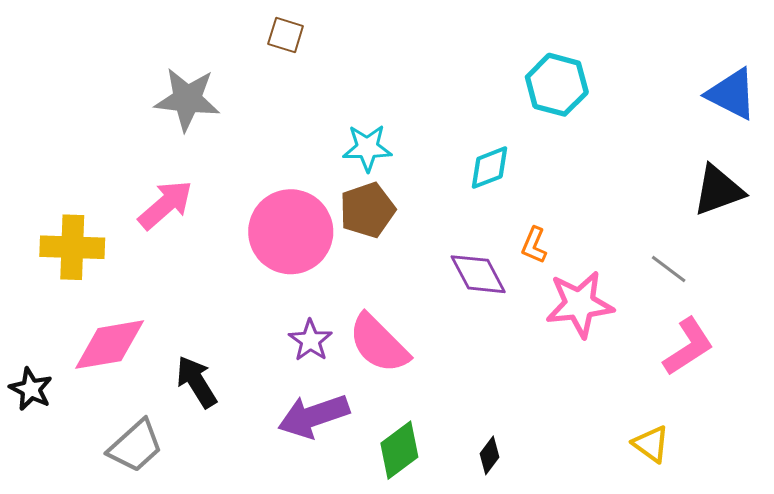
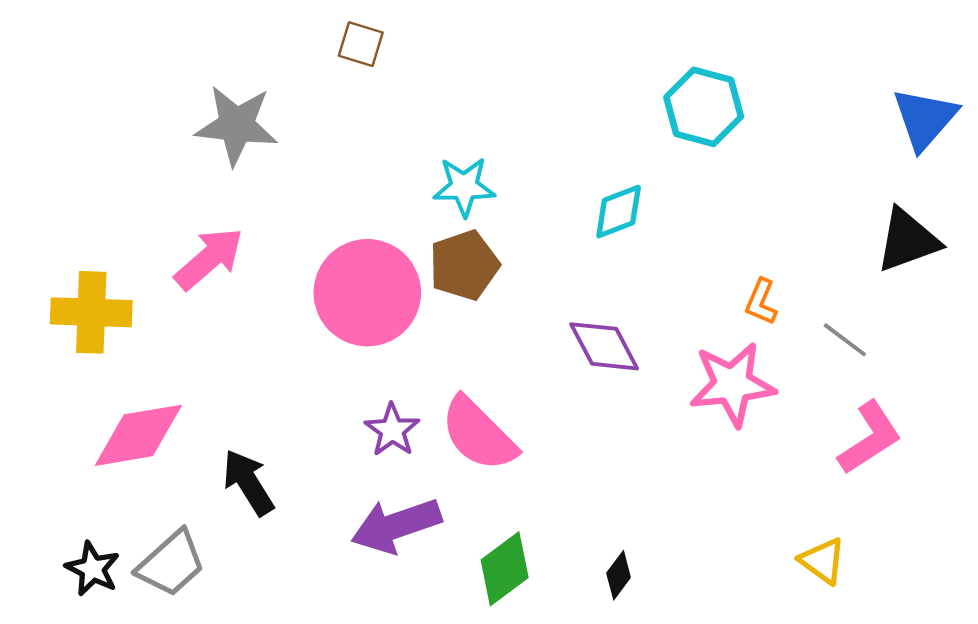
blue triangle: (732, 94) -> (925, 119), turned 44
orange L-shape: (534, 245) -> (761, 302), moved
black star: (31, 389) -> (93, 569), moved

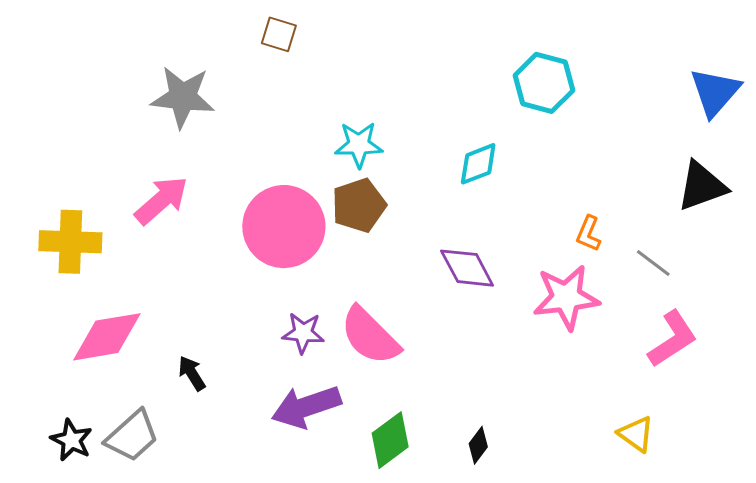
purple star: (392, 430) -> (303, 333), turned -30
black arrow: (248, 482) -> (192, 373), size x0.7

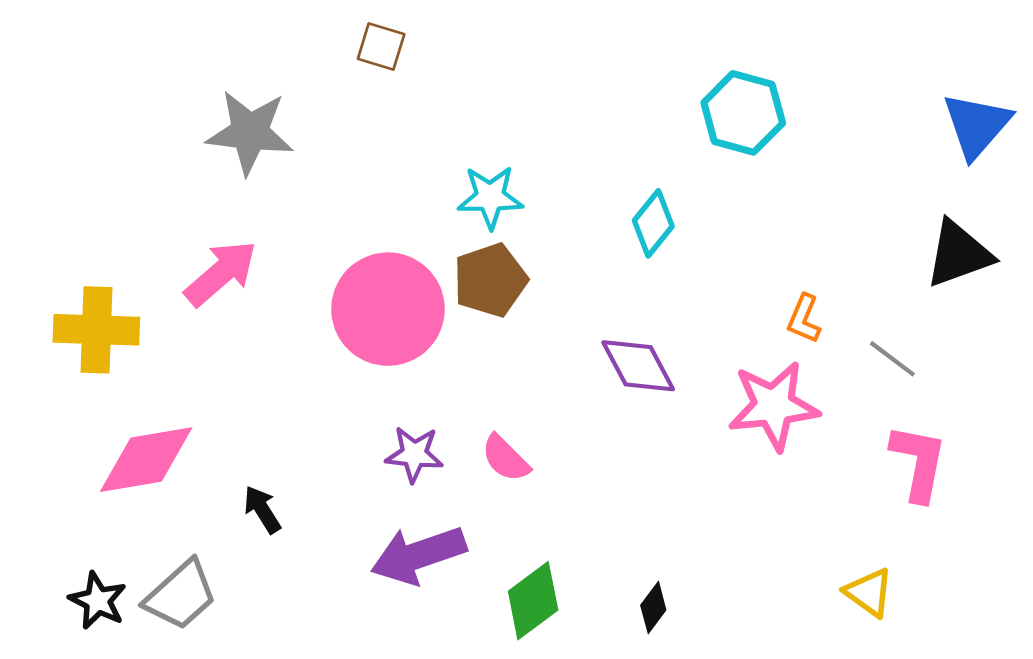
cyan diamond: (478, 164) -> (653, 223), turned -30
pink semicircle: (370, 336) -> (505, 458), size x0.6
pink L-shape: (672, 339) -> (919, 462), turned -46

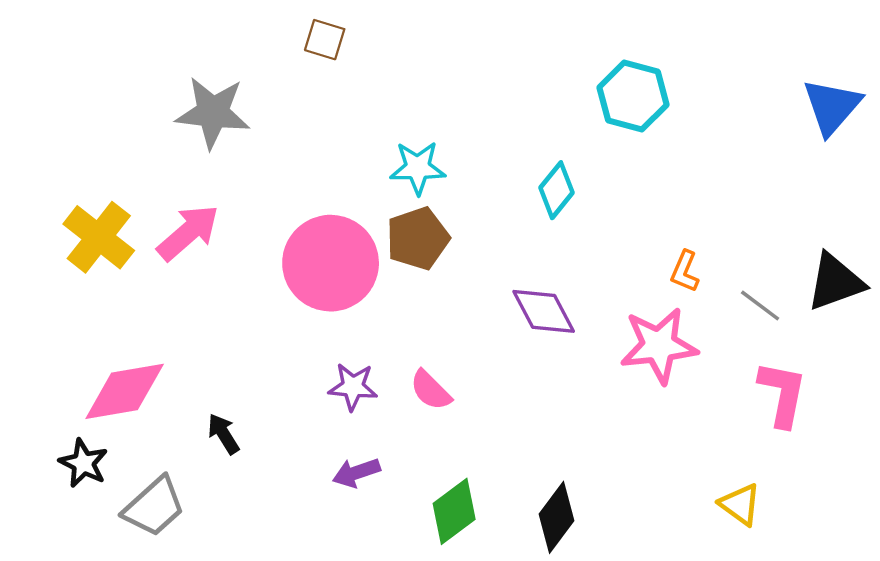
black triangle: (959, 254) -> (835, 282), moved
yellow cross: (96, 330) -> (99, 237), moved, turned 36
purple arrow: (418, 555) -> (356, 473), size x0.6
black star: (98, 601) -> (83, 463), moved
black diamond: (653, 608) -> (557, 517), size x1.6

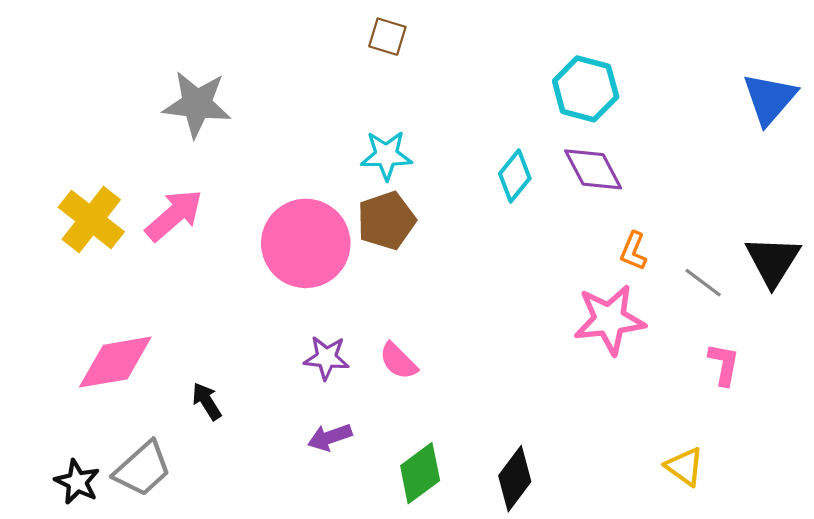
brown square: (325, 40) -> (387, 37), moved
black triangle: (835, 282) -> (773, 261), turned -38
purple diamond: (544, 311) -> (593, 169), moved
pink L-shape: (782, 394) -> (724, 364), size x0.7
black star: (83, 463) -> (77, 482), moved

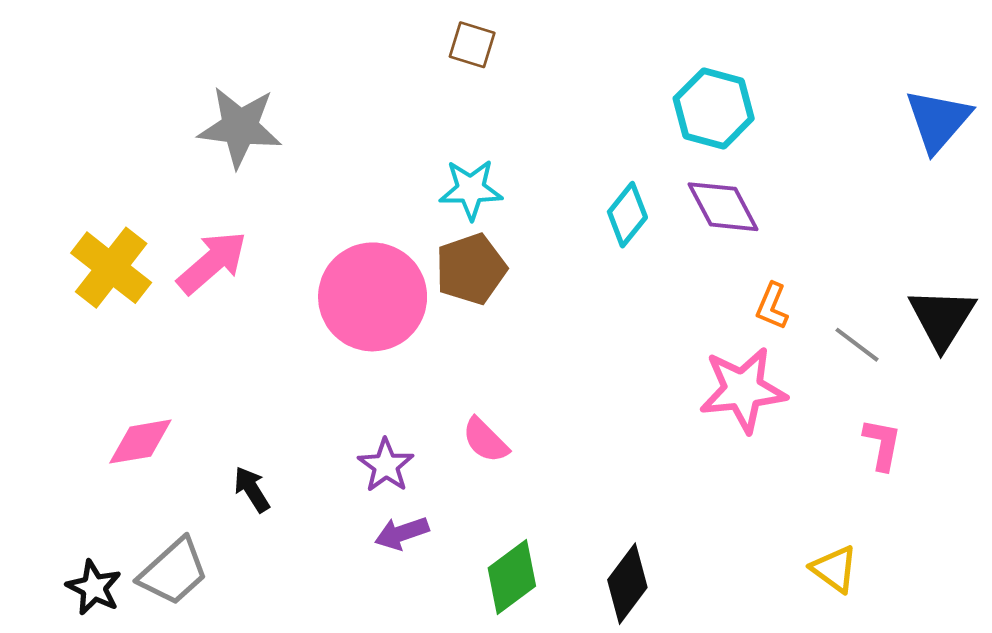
purple star: (326, 358) -> (386, 465), moved, turned 30
pink diamond: (115, 362) -> (140, 442), size x0.7

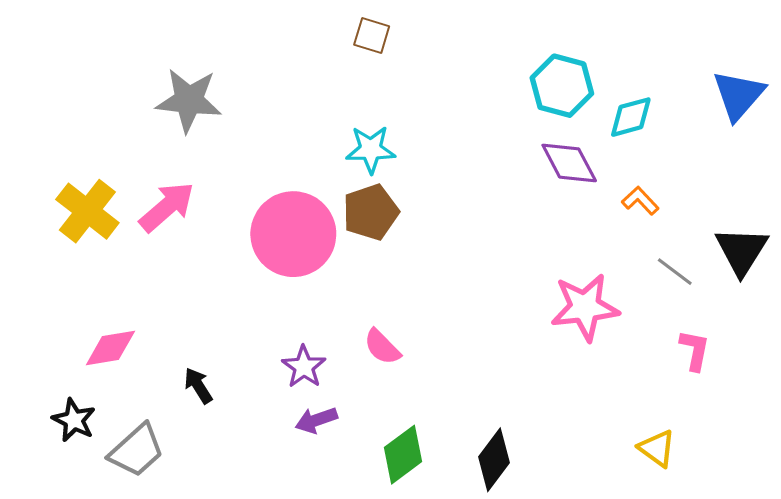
cyan diamond: (627, 215) -> (631, 117), moved, turned 36
orange L-shape: (772, 306) -> (640, 201), moved, turned 114
black star: (94, 588) -> (74, 420), moved

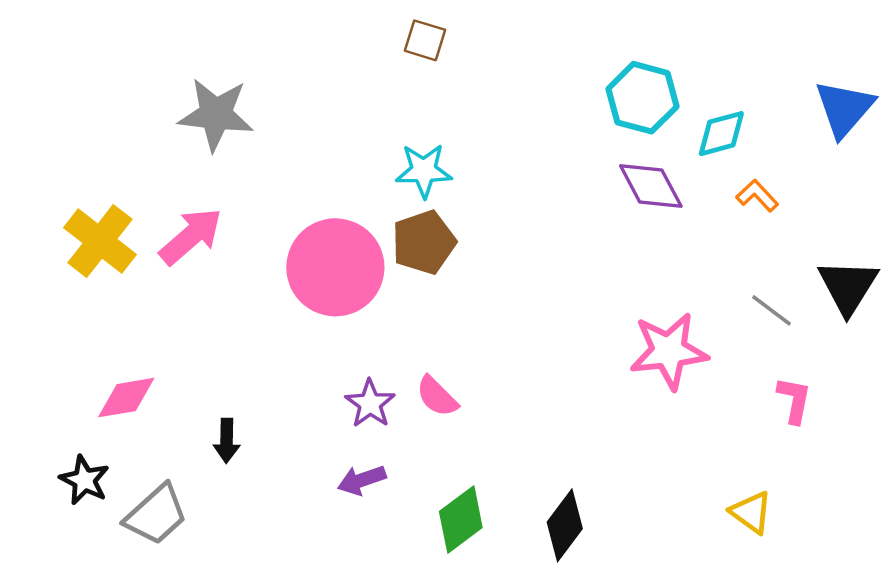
orange L-shape: (640, 201) -> (757, 196), moved
purple star: (304, 367) -> (370, 404), moved
black arrow: (198, 386) -> (227, 441), turned -147

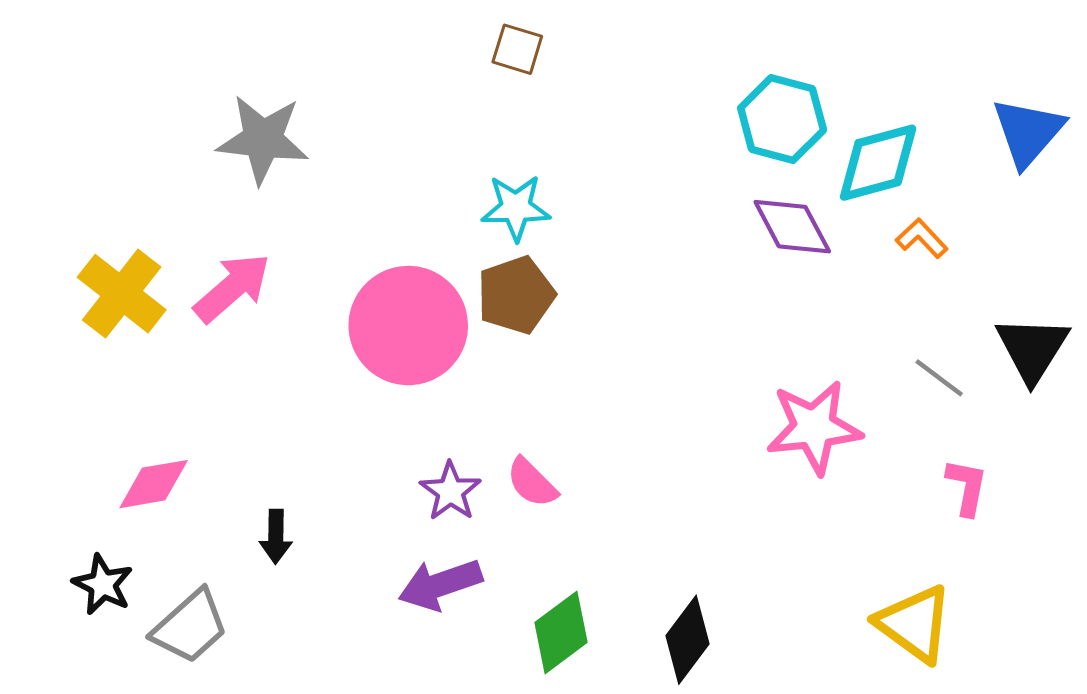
cyan diamond: (721, 134) -> (878, 163), size x1.4
purple arrow: (362, 480) -> (440, 584), size x1.4
yellow triangle: (751, 512) -> (914, 624), size x1.5

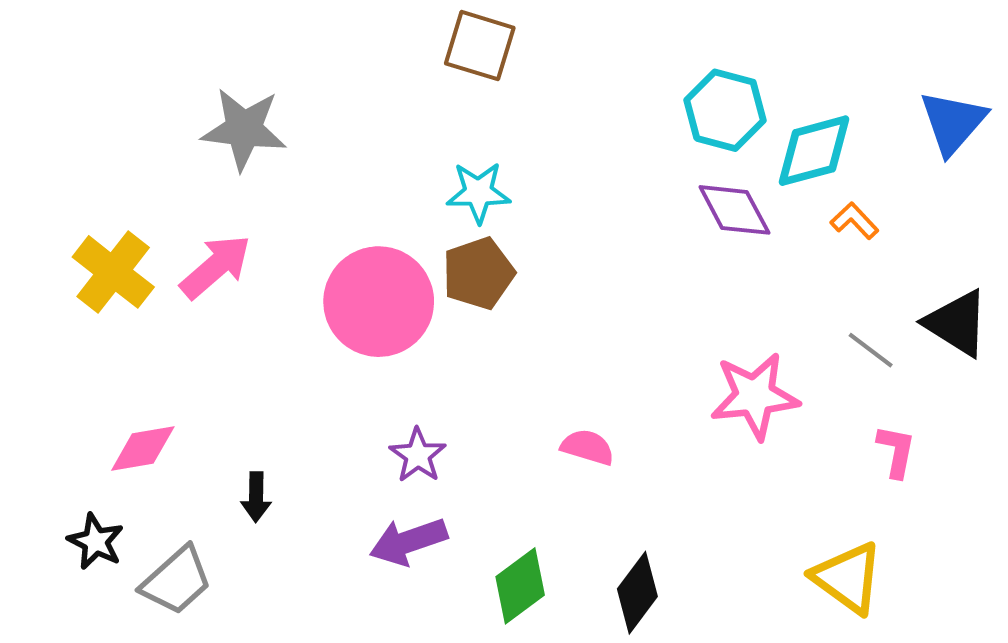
brown square: (517, 49) -> (480, 46), size x1.5
black triangle: (1032, 349) -> (957, 323), turned -30
pink semicircle: (532, 483) -> (588, 447), moved, turned 152

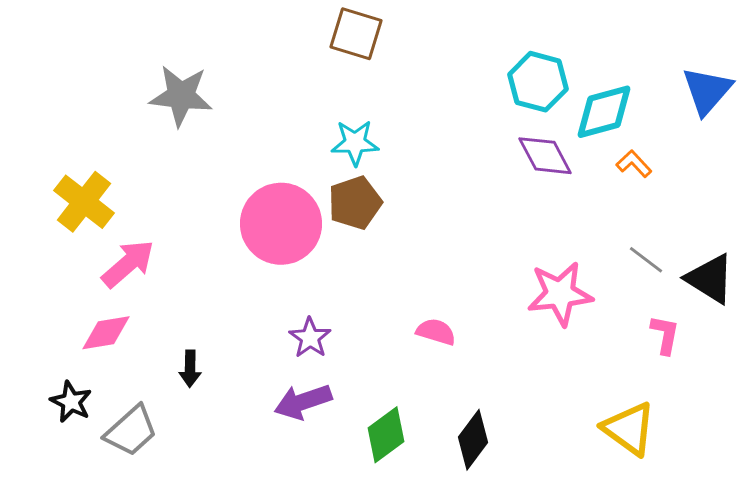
pink arrow: (216, 267) -> (128, 264), moved
black triangle: (957, 323) -> (710, 279), moved

